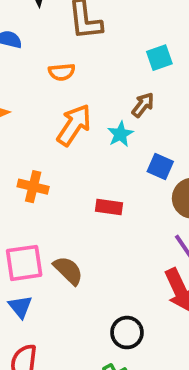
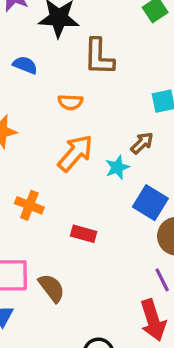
blue square: (160, 167) -> (150, 203), size x1.4
red rectangle: (109, 207) -> (84, 234), moved

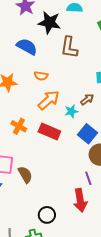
blue semicircle: (25, 65) -> (27, 47), size x1.5
orange semicircle: (70, 102) -> (41, 76), moved
red rectangle: (84, 234) -> (49, 131), moved, size x1.5

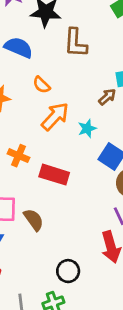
orange semicircle: (41, 76) -> (41, 85), turned 40
brown arrow: (87, 99) -> (107, 97), moved
red rectangle: (49, 131) -> (54, 175), moved

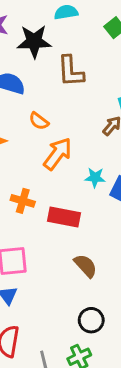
cyan star: (87, 129) -> (95, 178), moved, turned 30
brown semicircle: (34, 220) -> (86, 266), moved

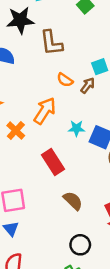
orange semicircle: (39, 121) -> (65, 80), moved
orange cross: (23, 201) -> (16, 131), moved, turned 30
red rectangle: (64, 217) -> (53, 162), turned 50

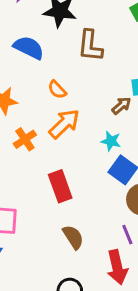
orange semicircle: (65, 80) -> (57, 90), moved
cyan star: (76, 128) -> (111, 141), moved

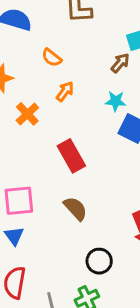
orange arrow: (64, 124) -> (65, 91), size x0.6
brown semicircle: (73, 237) -> (75, 208), moved

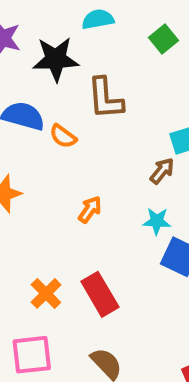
orange semicircle: (52, 58) -> (63, 136), moved
orange cross: (27, 114) -> (46, 293), moved

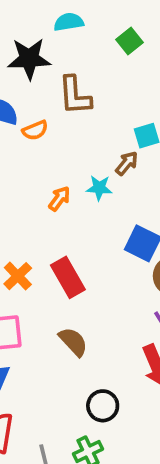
orange semicircle: (63, 136) -> (35, 130), turned -60
cyan star: (157, 221) -> (99, 188), moved

